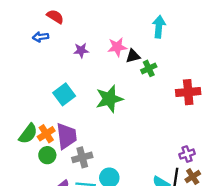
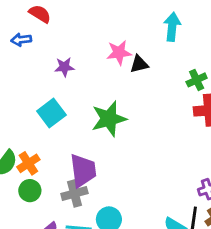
purple star: (81, 50) -> (64, 67), moved
green cross: (149, 68) -> (197, 80), moved
purple trapezoid: (66, 136) -> (83, 170), moved

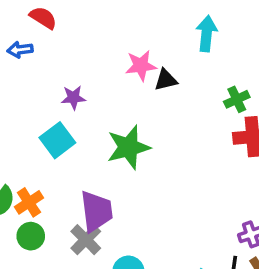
purple star: (64, 67) -> (73, 98), moved
gray cross: (74, 193) -> (86, 240), turned -30

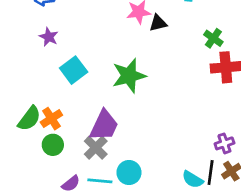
purple star: (73, 98) -> (49, 37), moved, turned 30
green cross: (237, 99) -> (213, 38), turned -30
purple trapezoid: (96, 211) -> (104, 125), turned 32

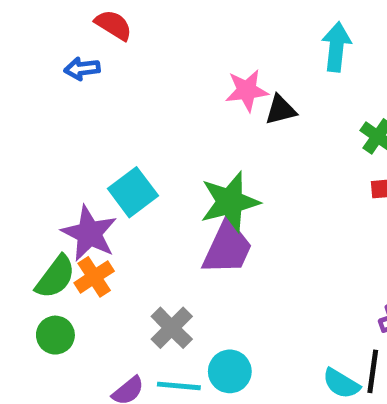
purple star: (49, 37) -> (89, 233), moved, size x1.6
purple trapezoid: (104, 125) -> (227, 248), moved
green circle: (53, 145) -> (55, 335), moved

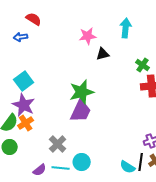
pink star: (247, 90) -> (88, 36), moved
cyan square: (133, 192) -> (24, 81), moved

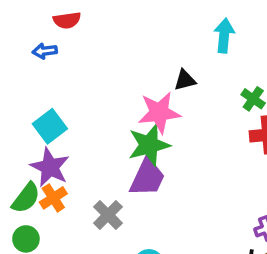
red semicircle: (34, 19) -> (67, 20), turned 140
pink star: (88, 36) -> (159, 112), moved, size x1.4
gray cross: (58, 144) -> (108, 215), moved

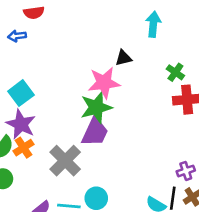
gray cross: (108, 215) -> (65, 161), size x1.4

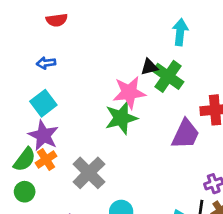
blue arrow: (17, 36) -> (46, 63), moved
green cross: (175, 72) -> (168, 76), moved, size x1.6
purple trapezoid: (95, 132) -> (186, 134), moved

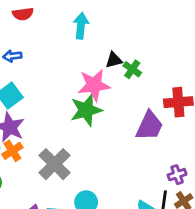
cyan arrow: (180, 32) -> (81, 26), moved
green cross: (168, 76) -> (132, 69), size x0.6

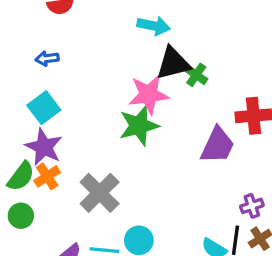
cyan arrow: (81, 26) -> (154, 26), moved, turned 95
black triangle: (114, 60) -> (173, 63), size x1.6

